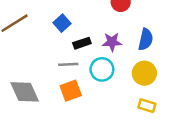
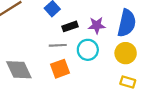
blue semicircle: (146, 39) -> (127, 23), size x1.4

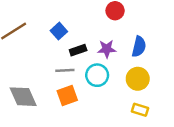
blue semicircle: (127, 23) -> (139, 47), size x0.7

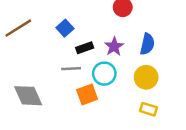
purple star: (107, 49) -> (114, 47), turned -30
orange square: (67, 95) -> (87, 94), moved

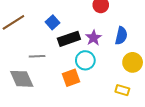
black rectangle: (85, 48) -> (69, 39), size x1.5
gray line: (71, 69) -> (37, 56), moved
yellow circle: (146, 77) -> (133, 62), moved

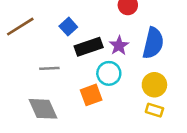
blue semicircle: (121, 36) -> (153, 43), size x1.4
yellow circle: (133, 62) -> (154, 85), moved
gray diamond: (22, 79) -> (43, 109), moved

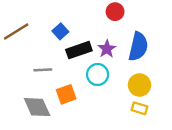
orange square: (91, 95) -> (66, 94), moved

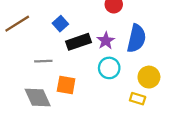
cyan circle: (98, 75) -> (109, 68), moved
yellow circle: (139, 85) -> (149, 77), moved
orange square: (66, 94) -> (66, 85), turned 30

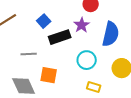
purple star: (106, 41) -> (82, 25), moved
yellow rectangle: (138, 99) -> (94, 87), moved

